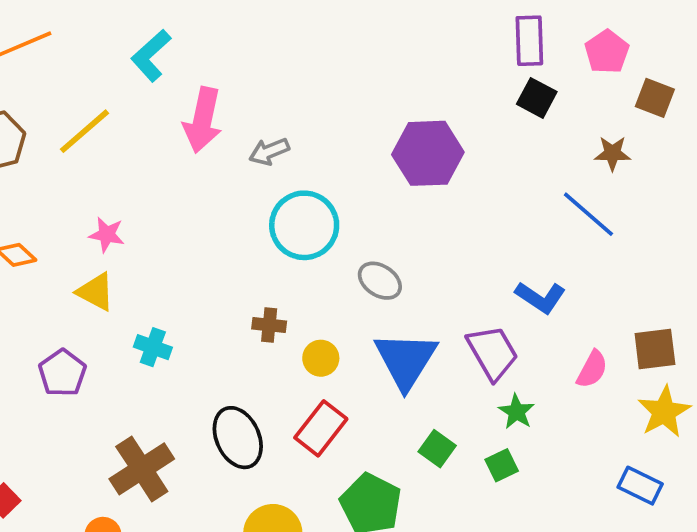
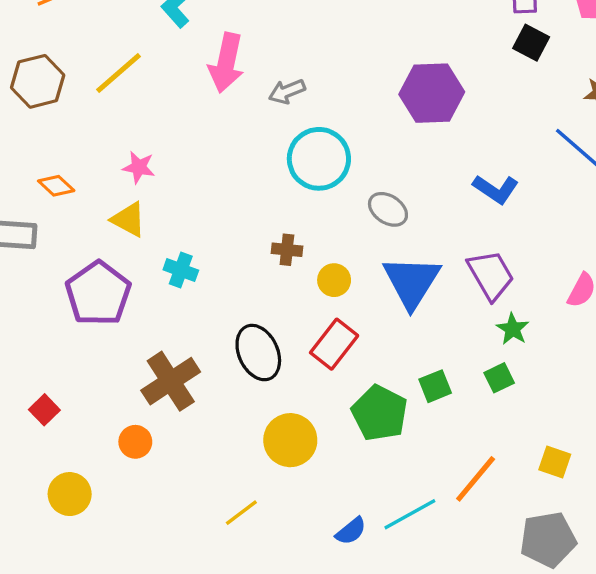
blue L-shape: (540, 297) -> (496, 189), moved
purple pentagon: (62, 373) -> (98, 294), size x1.5
green square: (437, 449) -> (435, 386), moved, turned 32

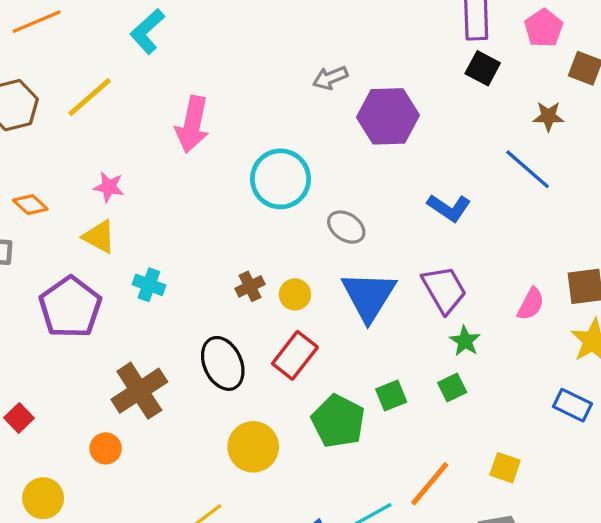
pink arrow: (226, 63) -> (192, 124), moved
gray arrow: (287, 91) -> (330, 78), moved
brown cross: (287, 250) -> (250, 286), moved, turned -32

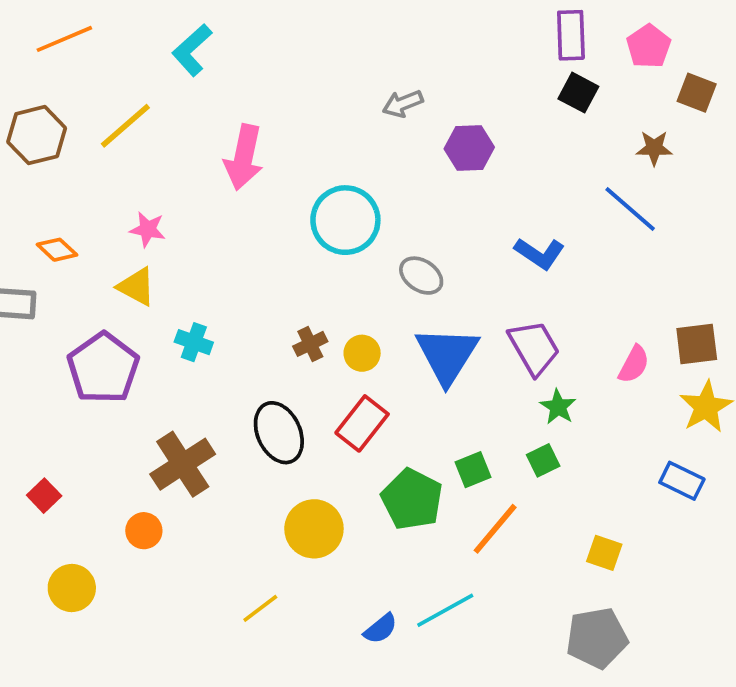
purple hexagon: (388, 116) -> (469, 148), size x0.7
orange line: (430, 484) -> (495, 529), moved

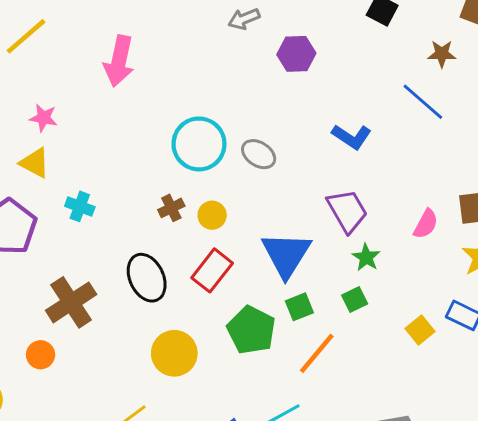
cyan circle: (345, 220) -> (199, 144), moved
blue triangle: (447, 355) -> (286, 254), moved
yellow square: (604, 553) -> (420, 330), moved, turned 32

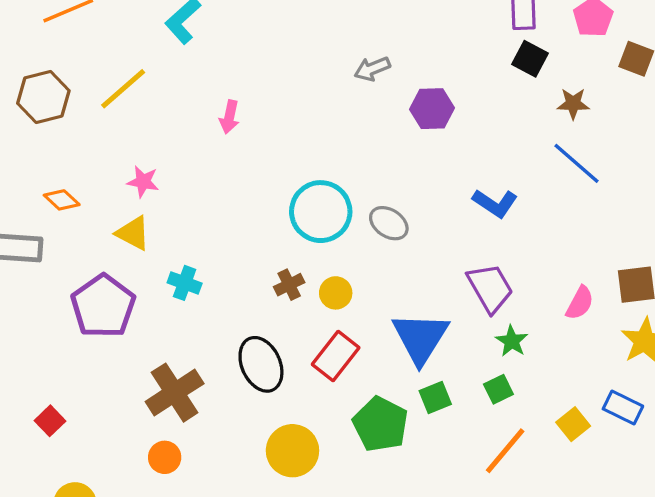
brown star: (442, 54) -> (573, 104), moved
pink arrow: (119, 61) -> (229, 117), size x0.6
orange line: (317, 353) -> (505, 451), moved
orange circle: (41, 355) -> (165, 457), moved

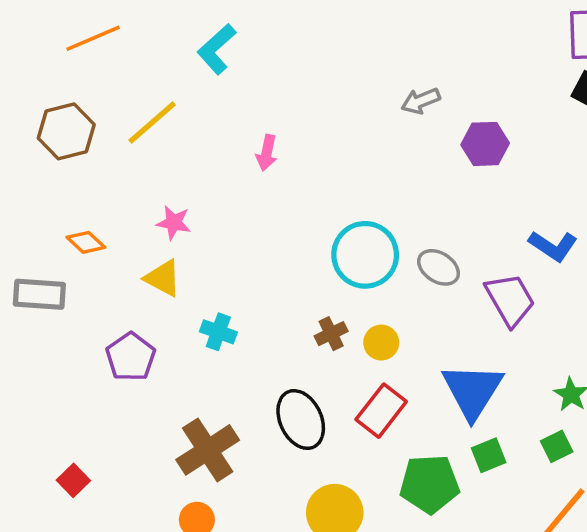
purple trapezoid: (490, 288) -> (510, 300), moved
purple pentagon: (103, 306) -> (131, 357), size x0.7
green pentagon: (381, 424) -> (430, 484), turned -30

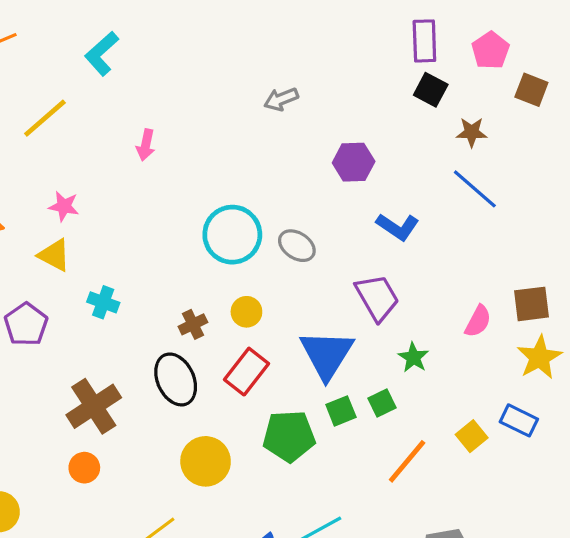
purple hexagon: (485, 144) -> (354, 162), moved
purple trapezoid: (510, 300) -> (377, 298), moved
brown cross: (331, 334) -> (193, 324), moved
green square: (557, 446) -> (382, 403), moved

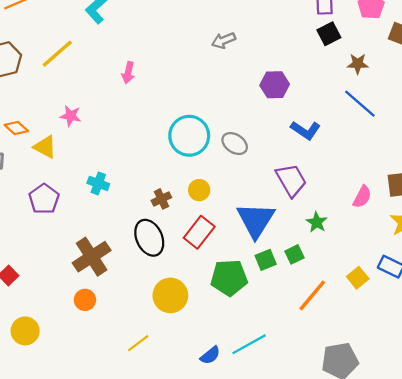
black square: (431, 90) -> (329, 34), turned 35
yellow triangle: (54, 255) -> (45, 147), moved

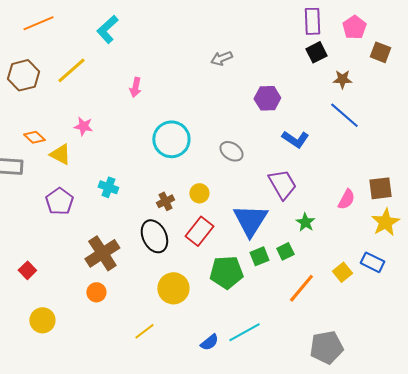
cyan circle: (189, 136) -> (171, 139), moved

